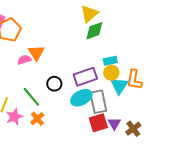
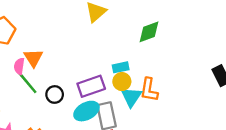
green diamond: (94, 31) -> (149, 32), moved
pink semicircle: (24, 60) -> (19, 66), turned -64
green line: (31, 97) -> (27, 83), moved

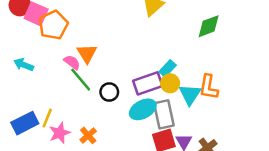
pink semicircle: (19, 66) -> (72, 62), turned 119
cyan rectangle: (121, 67) -> (168, 68), moved, turned -35
yellow circle: (122, 82) -> (170, 83), moved

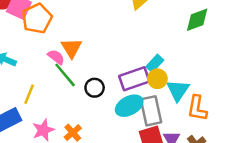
orange L-shape: (209, 87) -> (197, 108), moved
yellow line: (47, 118) -> (29, 94), moved

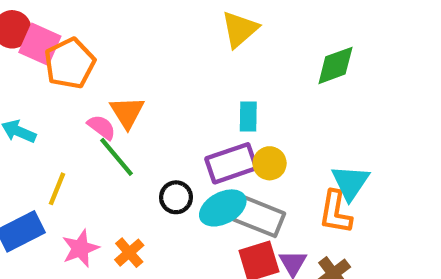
cyan rectangle: (155, 63) -> (248, 117), moved, turned -42
black circle: (95, 88) -> (176, 197), moved
cyan triangle: (178, 90) -> (350, 182), moved
gray rectangle: (151, 111) -> (259, 216), turned -56

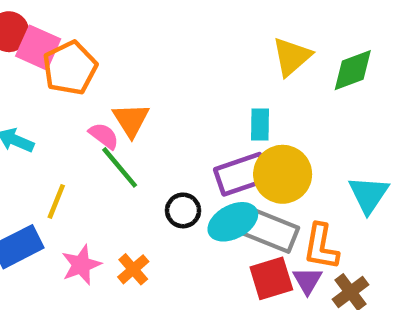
yellow triangle: (240, 29) -> (292, 57), moved
yellow circle: (270, 163) -> (283, 174), size x1.6
orange L-shape: (335, 212) -> (321, 247), moved

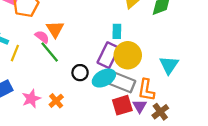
purple rectangle: (242, 174) -> (108, 55), turned -45
yellow line: (56, 201) -> (15, 53), moved

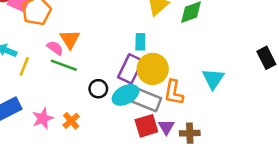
green line: (50, 52) -> (64, 65), turned -30
cyan triangle: (169, 65) -> (213, 79), moved
orange L-shape: (146, 90) -> (174, 92), moved
brown cross: (160, 112) -> (190, 133), turned 35

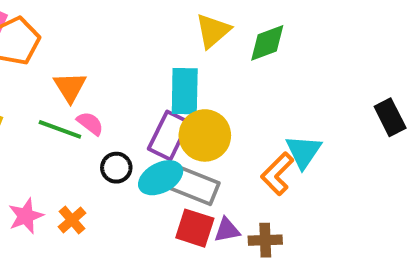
cyan rectangle: (140, 42) -> (185, 91), size x1.6
pink semicircle: (55, 48) -> (90, 123), moved
orange L-shape: (174, 92) -> (277, 174), moved, turned 35
red square: (146, 126) -> (195, 228), turned 35
purple triangle: (166, 127) -> (227, 230), turned 49

